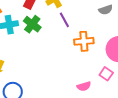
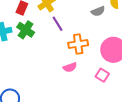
pink semicircle: (84, 86) -> (70, 67), moved

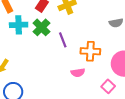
purple line: (57, 24) -> (63, 40), moved

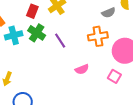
orange cross: (90, 51) -> (98, 36), moved

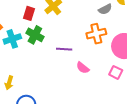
purple line: (60, 41) -> (64, 49), moved, turned -49
pink semicircle: (82, 69) -> (83, 68), turned 64

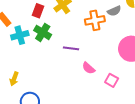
orange cross: (96, 34) -> (95, 20), moved
pink square: (116, 72) -> (112, 80), moved

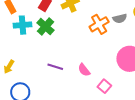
orange cross: (95, 20) -> (99, 24), turned -30
purple line: (71, 48) -> (55, 67), moved

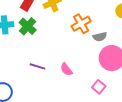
gray semicircle: (120, 18) -> (100, 37), moved
pink square: (104, 86) -> (99, 87), moved

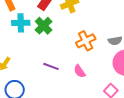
orange cross: (81, 24) -> (86, 41), moved

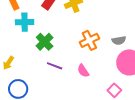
green cross: (44, 26) -> (45, 42), moved

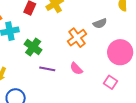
gray semicircle: (119, 40) -> (100, 23), moved

